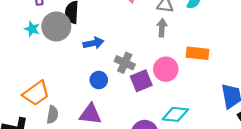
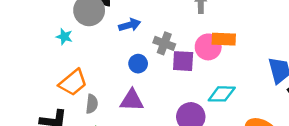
cyan star: (32, 29) -> (64, 37), moved
orange rectangle: (198, 53) -> (224, 39), moved
purple square: (141, 81) -> (183, 61), turned 30

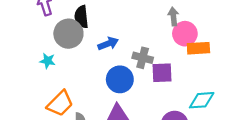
pink circle: (208, 47) -> (185, 34), moved
blue circle: (138, 64) -> (120, 79), size x1.5

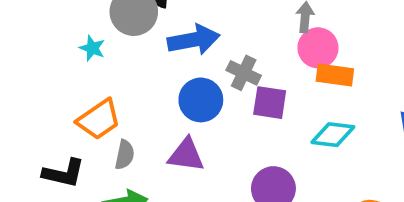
blue arrow: (108, 44) -> (194, 40), size x1.5
cyan diamond: (202, 100) -> (333, 135), moved

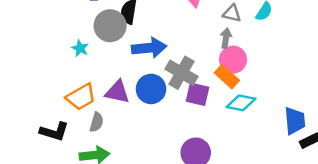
gray cross: (244, 73) -> (181, 73), size x1.4
orange rectangle: (335, 75) -> (227, 77), moved, turned 30
cyan diamond: (333, 135) -> (241, 103), moved
purple triangle: (186, 155) -> (117, 92), moved

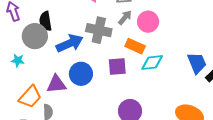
gray arrow: (226, 38) -> (125, 17), turned 49
pink circle: (233, 60) -> (148, 22), moved
gray cross: (181, 73) -> (99, 30), moved

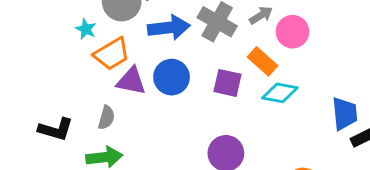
orange trapezoid: (30, 97) -> (112, 54), moved

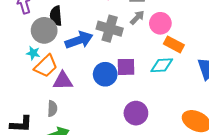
cyan star: (86, 29) -> (33, 53), moved
orange rectangle: (263, 61) -> (174, 44), moved
blue circle: (172, 77) -> (105, 74), moved

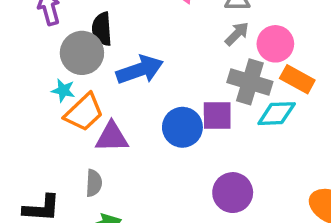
gray cross: (110, 29) -> (250, 82), moved

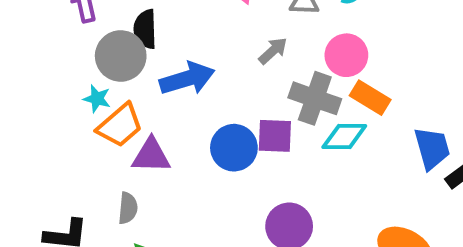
gray arrow: (237, 34) -> (273, 51), moved

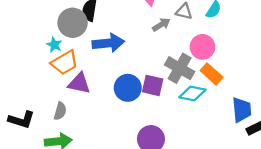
gray arrow: (273, 51) -> (161, 25), moved

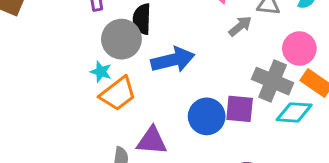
purple triangle: (79, 83) -> (152, 141), moved

